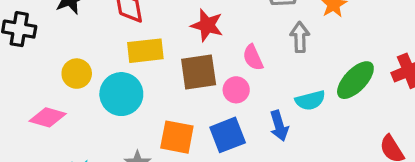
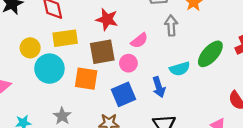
pink semicircle: (253, 57) -> (139, 41), turned -102
yellow circle: (77, 74) -> (30, 48), moved
orange square: (177, 137) -> (86, 79), moved

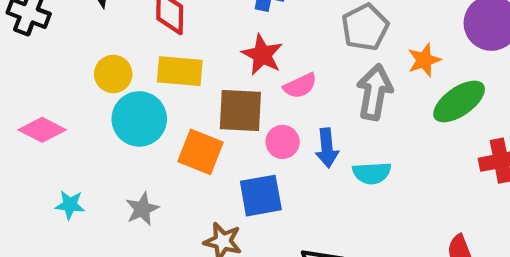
gray arrow: (171, 25) -> (374, 92), size x1.4
pink semicircle: (139, 41) -> (300, 86), moved
green ellipse: (210, 54) -> (459, 101), moved
blue arrow: (159, 87) -> (327, 148), moved

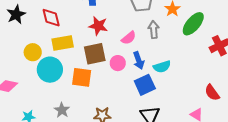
pink semicircle: (300, 86) -> (129, 38), moved
gray arrow: (374, 92) -> (154, 30), size x0.7
blue square: (261, 196) -> (145, 85), moved

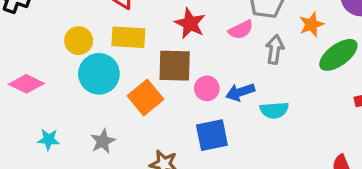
pink semicircle: (129, 38) -> (241, 30), moved
blue arrow: (139, 61) -> (240, 92), turned 78
orange square: (82, 77) -> (145, 97), turned 30
blue square: (145, 85) -> (212, 135), moved

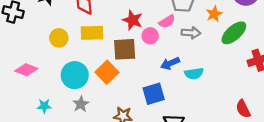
gray arrow: (275, 49) -> (191, 33), turned 90
cyan circle: (99, 74) -> (75, 75), moved
pink circle: (207, 88) -> (150, 36), moved

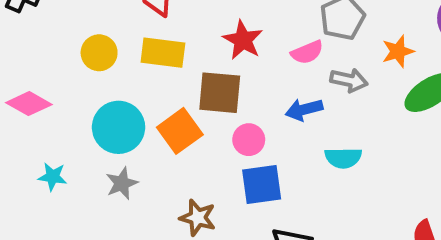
pink circle: (150, 36) -> (249, 140), moved
blue arrow: (170, 63) -> (304, 110), moved

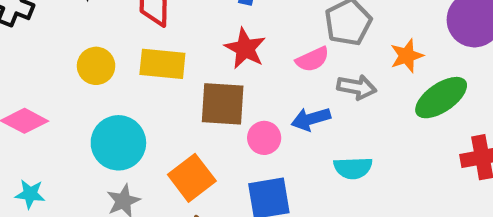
orange square: (180, 131) -> (192, 178), moved
pink circle: (249, 140) -> (264, 138), moved
cyan star: (53, 177) -> (30, 194), moved

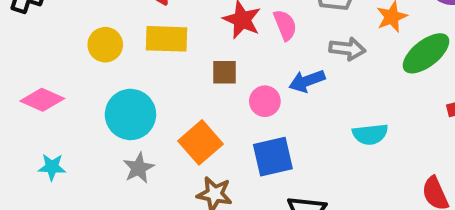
pink semicircle: (312, 59) -> (285, 25), moved, turned -84
brown square: (223, 104) -> (224, 72), size x0.6
cyan semicircle: (353, 168) -> (370, 134), moved

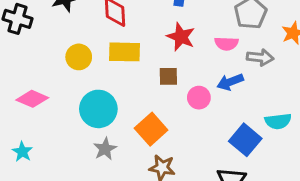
pink semicircle: (285, 25) -> (226, 44), moved, turned 115
blue square: (273, 157) -> (245, 140), moved, turned -36
cyan star: (52, 167) -> (22, 152), moved, turned 30

